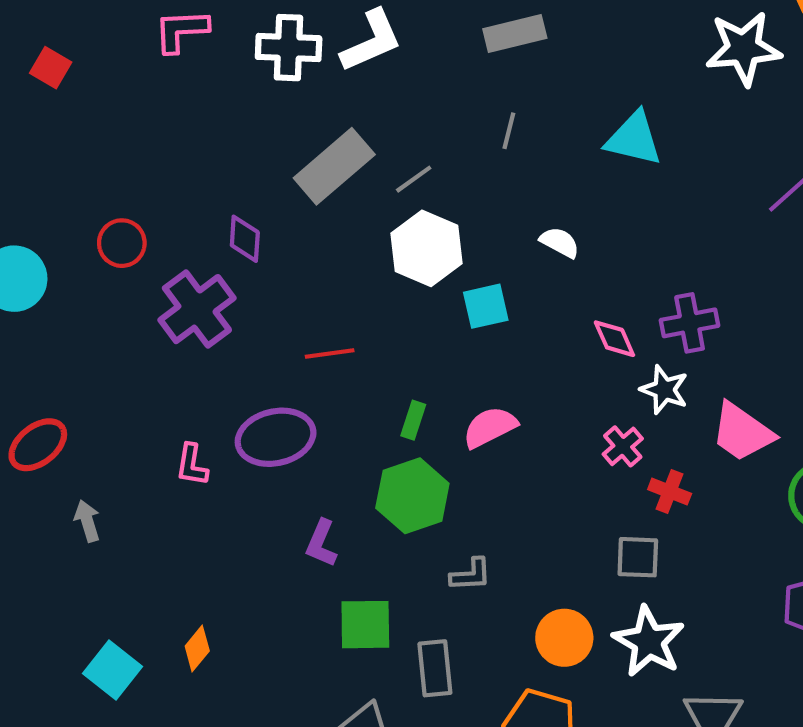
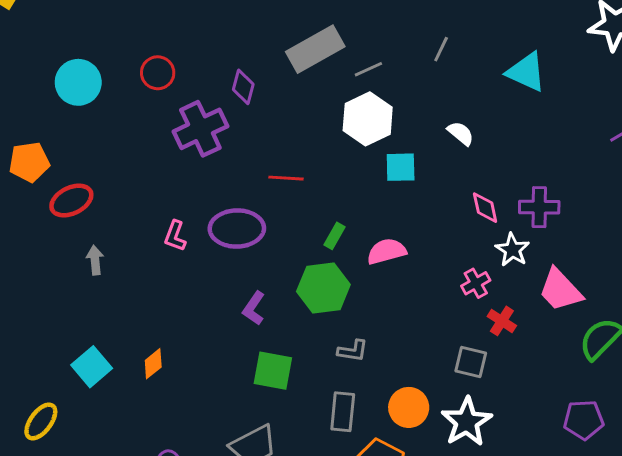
gray rectangle: (435, 668) -> (343, 412), moved

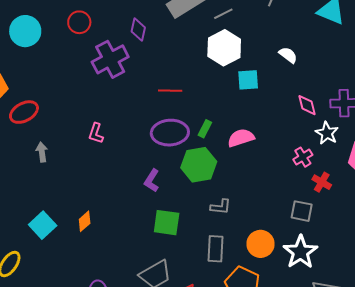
purple ellipse: (237, 228) -> (170, 133), moved

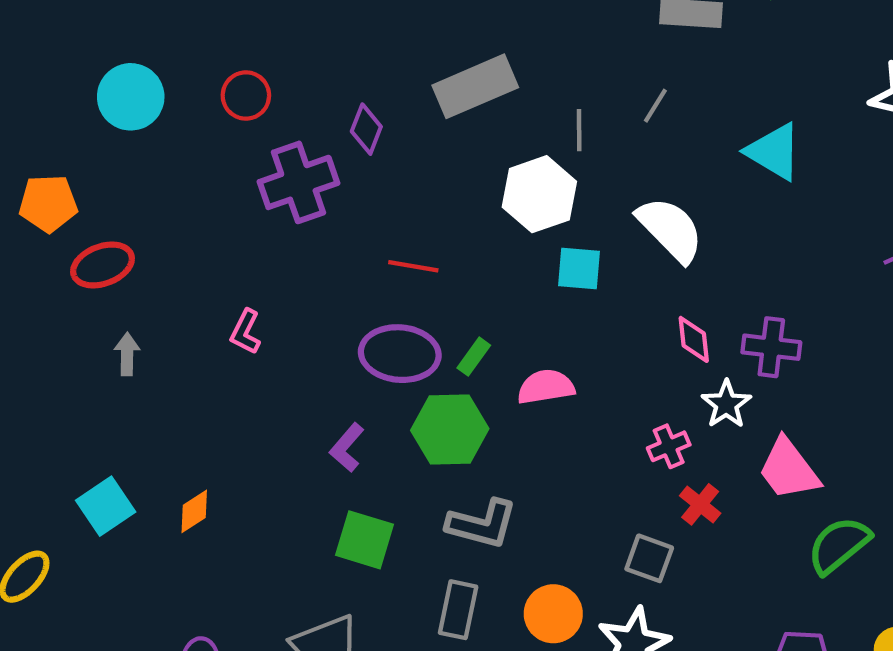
gray line: (223, 14) -> (579, 130), moved, turned -72
white semicircle: (288, 55) -> (670, 229), size x1.8
gray L-shape: (221, 207) -> (482, 524), size x1.6

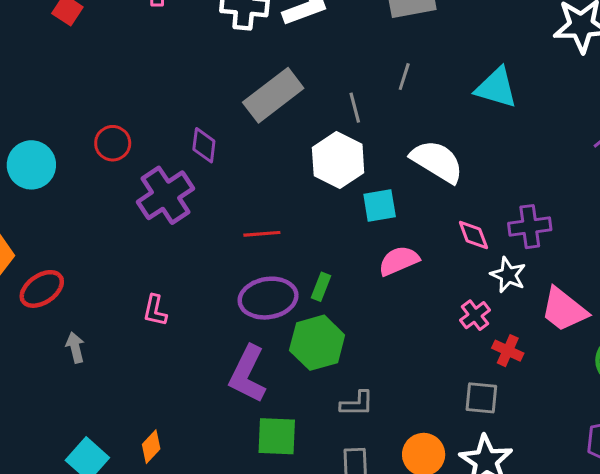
pink semicircle: (546, 387) -> (399, 261), moved
purple L-shape: (347, 448) -> (248, 374), size x1.6
gray L-shape: (482, 524) -> (357, 404), size x0.7

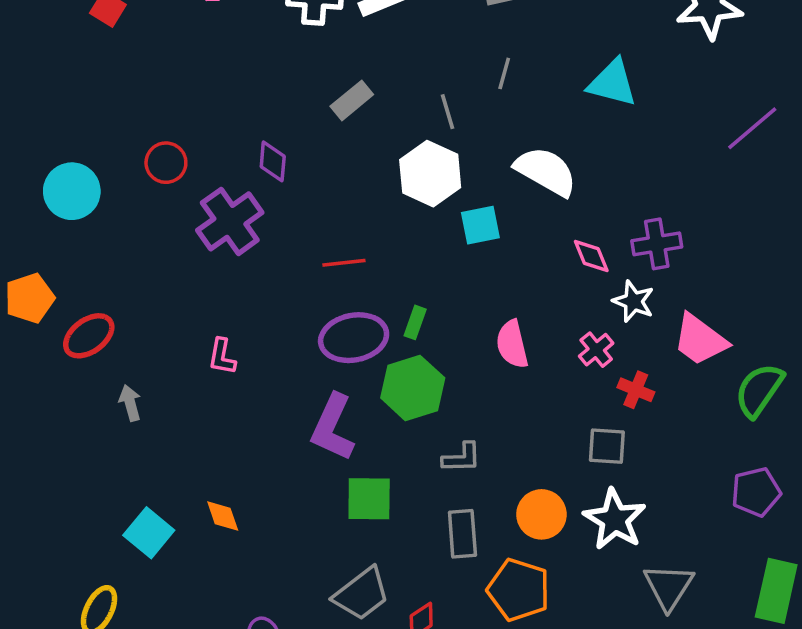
gray rectangle: (273, 95) -> (352, 100), size x0.6
pink semicircle: (399, 261) -> (512, 344), moved, turned -78
orange diamond: (151, 447) -> (223, 516), turned -60

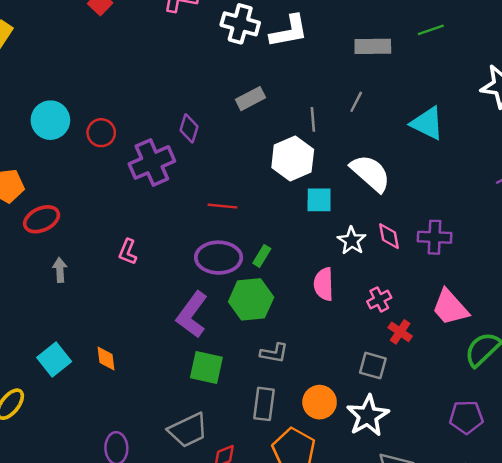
red circle: (166, 163) -> (101, 133), moved
white star: (633, 301) -> (352, 241), moved

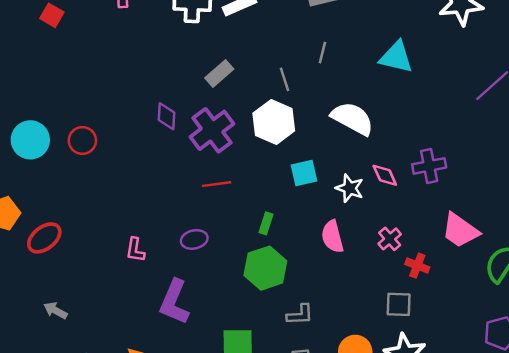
purple cross: (152, 162) -> (212, 130), moved
cyan square: (319, 200) -> (304, 173), moved
purple ellipse: (219, 258) -> (194, 239), moved, size x0.6
gray arrow: (60, 270) -> (55, 310), moved, turned -45
purple L-shape: (192, 315) -> (174, 302), moved

